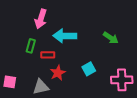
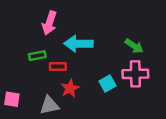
green rectangle: (31, 46) -> (37, 56), turned 64
pink cross: (122, 80) -> (135, 74), moved

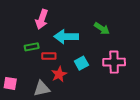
green arrow: (134, 46) -> (102, 28), moved
cyan square: (108, 84) -> (81, 63), moved

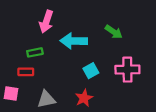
red rectangle: (49, 56) -> (26, 72), moved
red star: (59, 74) -> (84, 98), moved

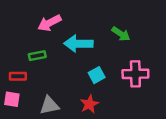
pink arrow: (46, 22) -> (49, 23), turned 45
red rectangle: (26, 72) -> (18, 76), moved

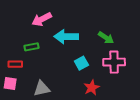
green arrow: (121, 34) -> (106, 38), moved
red star: (89, 104) -> (92, 88), moved

